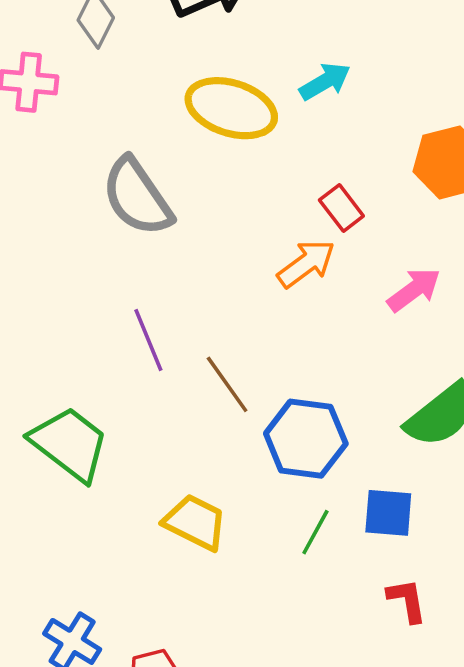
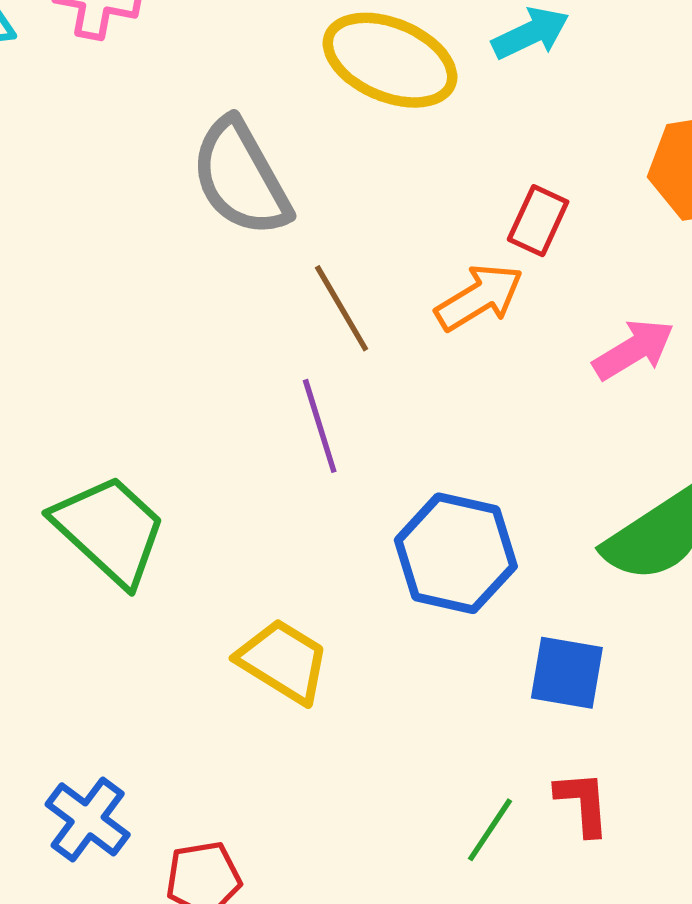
red rectangle: (341, 208) -> (538, 221), turned 57
purple line: (148, 340) -> (320, 426), moved
brown line: (227, 384) -> (342, 308), moved
green line: (315, 532) -> (490, 830), moved

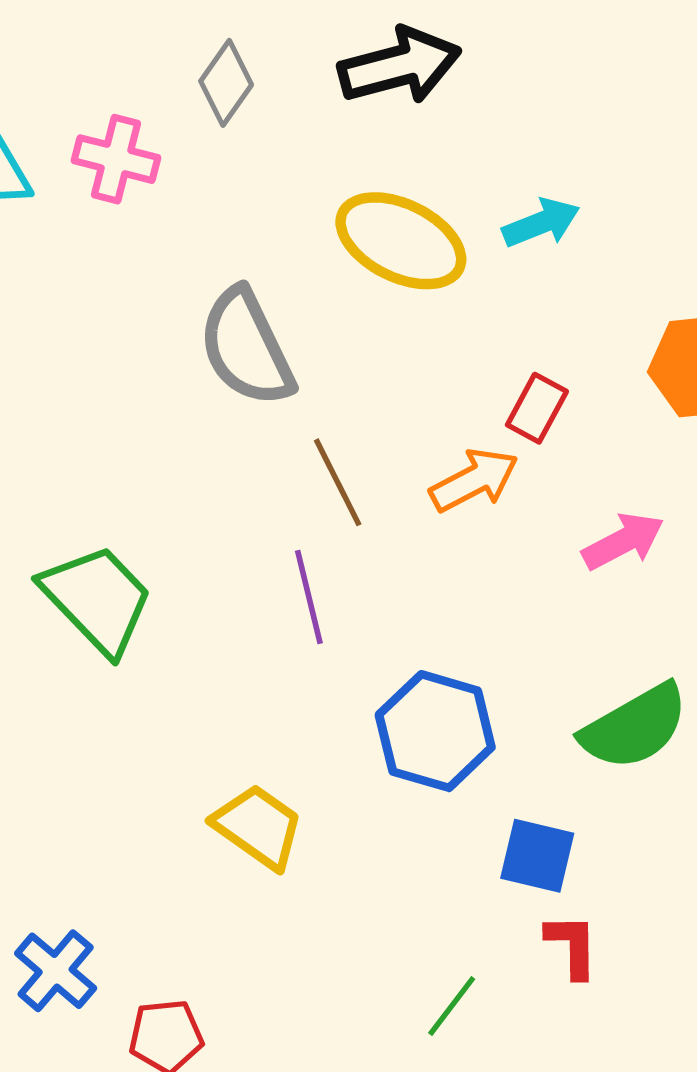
green trapezoid: (110, 530) -> (97, 599), moved
red L-shape: (583, 803) -> (572, 946), moved

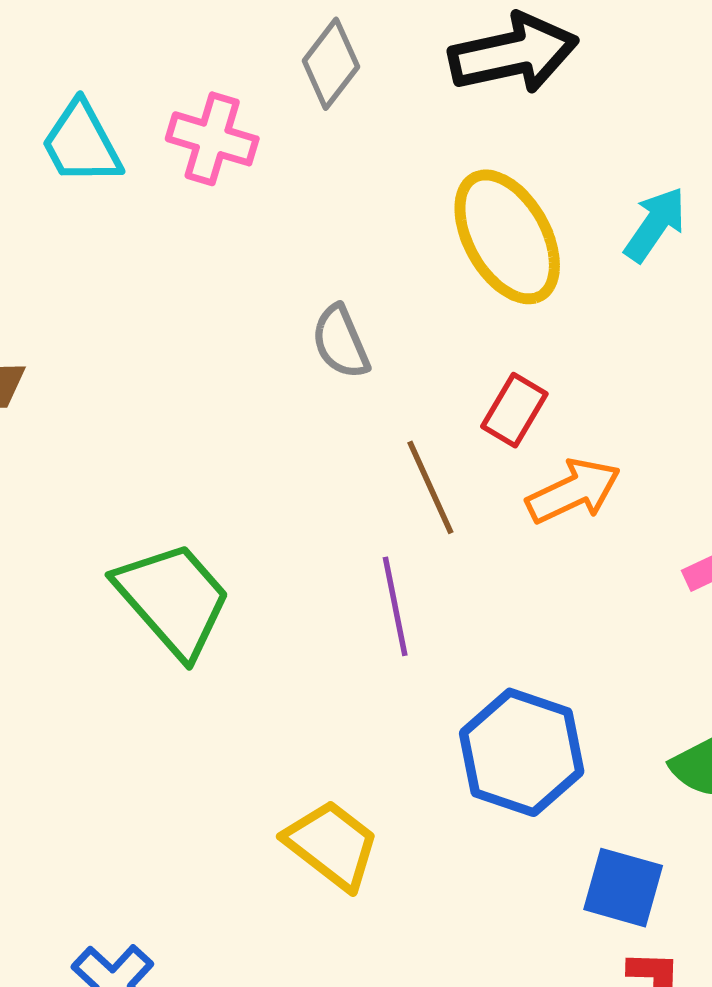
cyan arrow: (541, 223) -> (655, 224), turned -36
yellow ellipse: (401, 241) -> (507, 237), turned 32
gray semicircle: (246, 347) -> (341, 342), size x0.6
red rectangle: (537, 408) -> (514, 410), moved

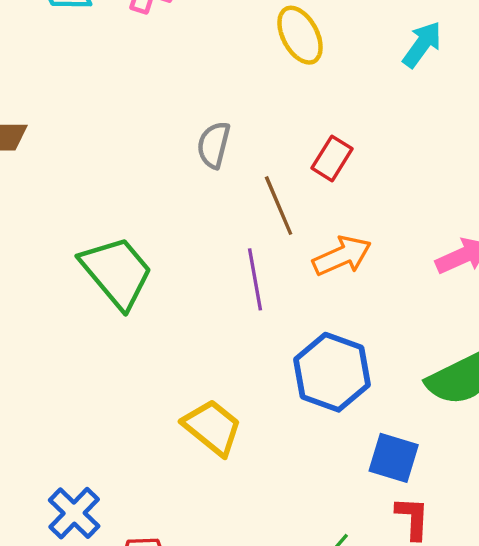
yellow ellipse: (507, 237) -> (300, 35), moved, size x0.7
gray semicircle: (341, 342) -> (214, 145), moved, turned 36
orange arrow: (573, 491) -> (342, 256), moved

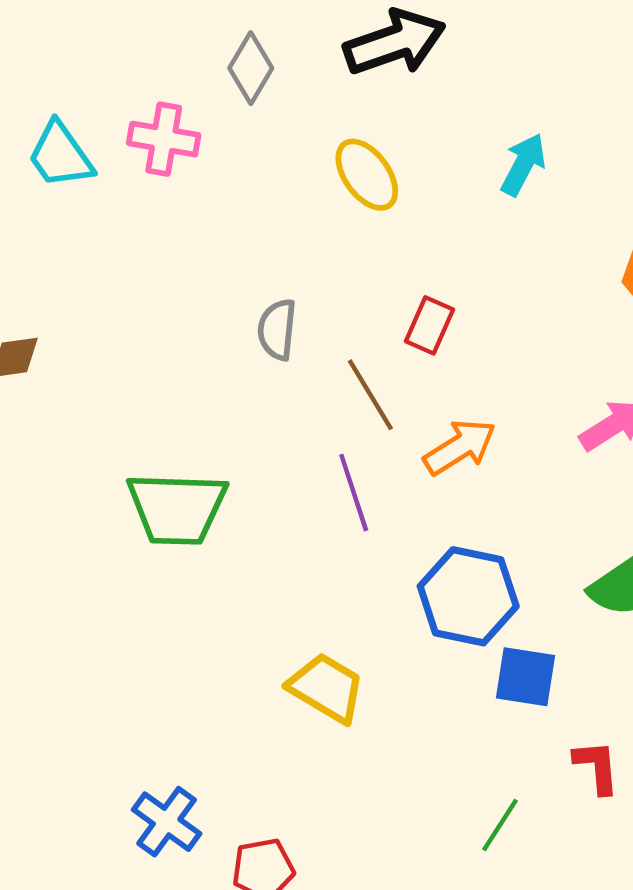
green trapezoid: (117, 272) -> (177, 508), turned 140
blue square: (394, 458) -> (526, 677), moved

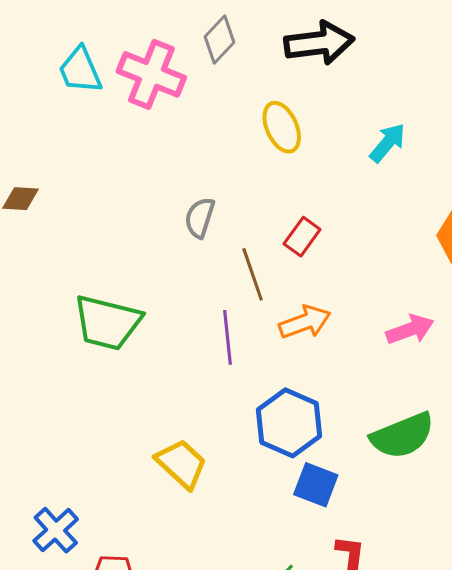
pink cross: (164, 139) -> (151, 74), size x1.4

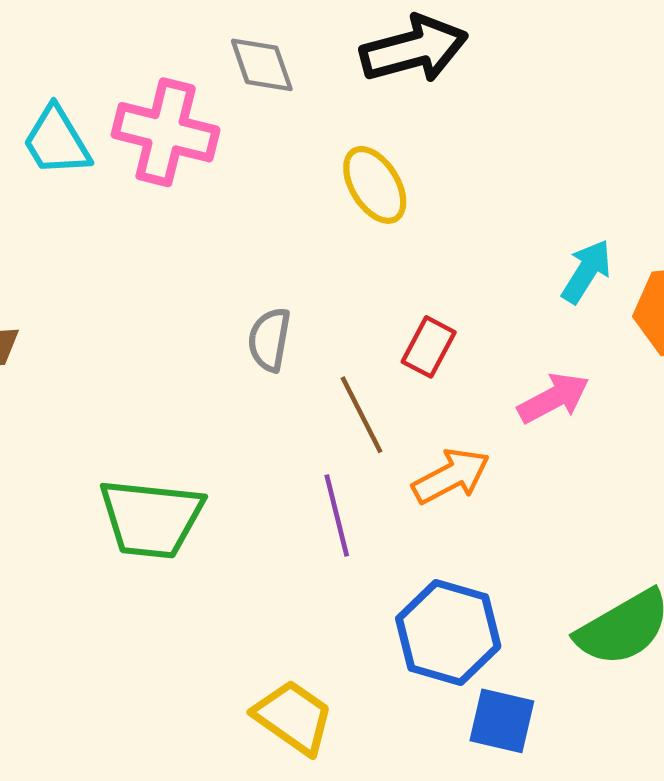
gray diamond: (220, 40) -> (262, 65), turned -54
cyan arrow: (388, 143) -> (586, 271), moved
pink arrow: (410, 329) -> (554, 398), moved

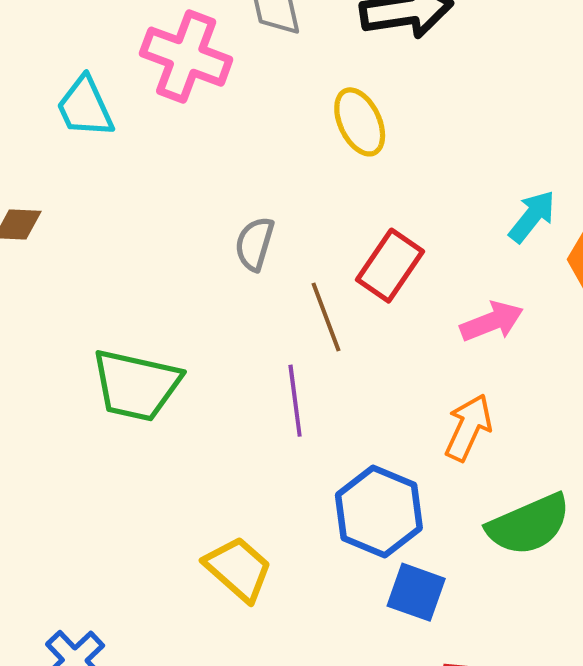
cyan trapezoid: (57, 141) -> (85, 107), moved
red rectangle: (429, 347) -> (390, 266), size x1.4
orange arrow: (451, 476) -> (468, 428), moved, turned -44

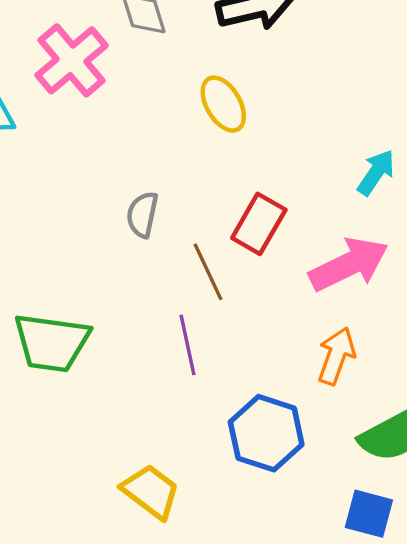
pink cross: (186, 57) -> (72, 60), turned 34
pink arrow: (492, 322) -> (349, 264), size x1.5
blue square: (416, 592) -> (369, 514), moved

